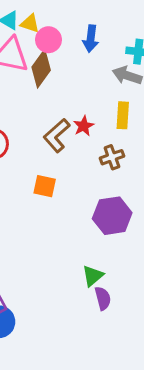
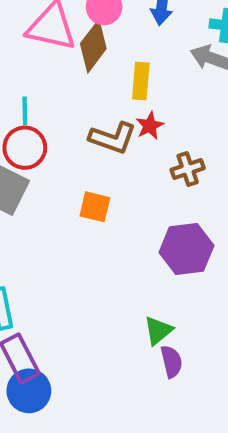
yellow rectangle: (123, 115) -> (141, 81), moved
brown L-shape: (57, 135) -> (113, 138), turned -120

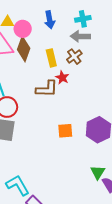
brown cross: (188, 169) -> (74, 57), moved
orange square: (95, 207) -> (65, 131), moved

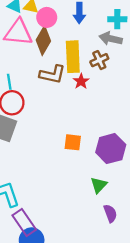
yellow rectangle: (51, 58) -> (73, 57), size x1.5
brown L-shape: (47, 89) -> (52, 74), moved
green triangle: (98, 172) -> (99, 185), moved

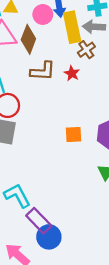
pink circle: (47, 17) -> (43, 14), moved
yellow rectangle: (73, 57) -> (72, 27), moved

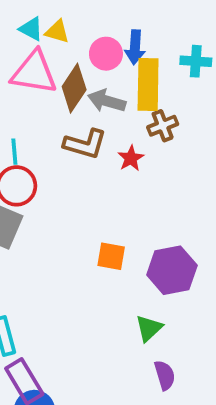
gray arrow: (94, 27) -> (107, 101), moved

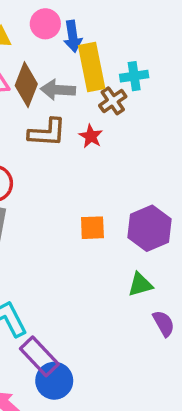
pink circle: (106, 54) -> (45, 24), moved
cyan cross: (196, 61) -> (134, 76), moved
green triangle: (149, 328) -> (140, 285), turned 40

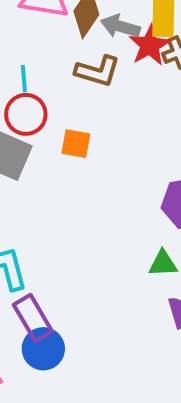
red star: (91, 136) -> (150, 45), moved, size x1.5
orange square: (92, 228) -> (76, 144), moved

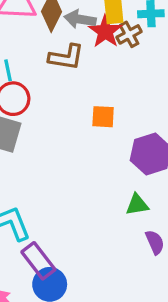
orange square: (76, 144) -> (103, 117), moved

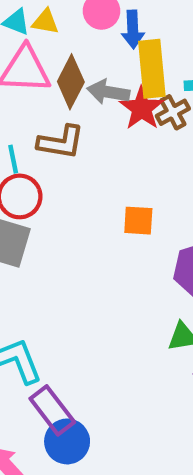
brown L-shape: (66, 57) -> (61, 142), moved

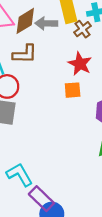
brown diamond: (71, 82) -> (25, 21), turned 40
red star: (142, 108) -> (80, 64), moved

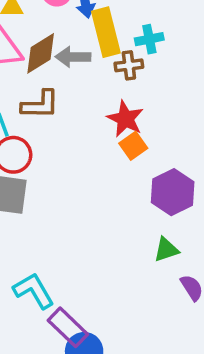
brown cross: (83, 29) -> (129, 65), turned 30
orange square: (73, 90) -> (133, 146), moved, turned -30

